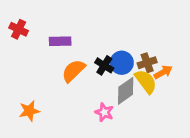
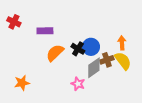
brown cross: (147, 63) -> (107, 60), moved
orange arrow: (163, 72) -> (122, 43), moved, turned -64
yellow semicircle: (146, 81) -> (123, 61), moved

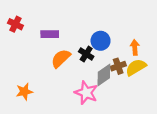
blue circle: (91, 47) -> (101, 41), moved
yellow semicircle: (123, 61) -> (136, 67), turned -84
pink star: (78, 84) -> (86, 93), size x1.5

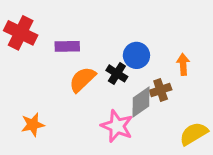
red cross: (15, 24) -> (21, 33), size x1.5
yellow semicircle: (136, 67) -> (194, 134), moved

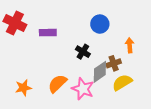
blue circle: (136, 55) -> (100, 24), moved
orange semicircle: (82, 79) -> (57, 84), moved
yellow semicircle: (194, 134) -> (122, 82), moved

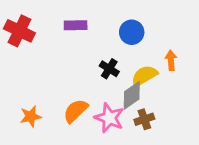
purple rectangle: (48, 33) -> (76, 25), moved
brown cross: (114, 63) -> (144, 119), moved
yellow semicircle: (122, 82) -> (144, 76), moved

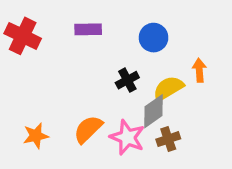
black cross: (109, 69) -> (127, 80), turned 30

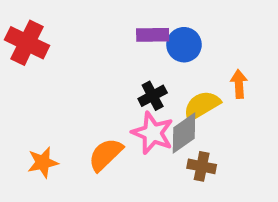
purple rectangle: (88, 29) -> (153, 35), moved
pink star: (127, 137) -> (153, 133), moved
brown cross: (168, 139) -> (202, 166), turned 30

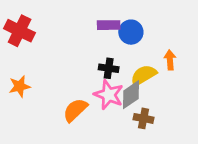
black cross: (153, 96) -> (109, 68), turned 36
orange star: (43, 162) -> (20, 86), moved

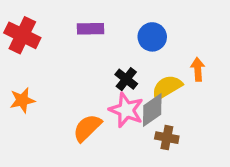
purple rectangle: (109, 25) -> (91, 29), moved
black cross: (109, 68) -> (126, 79), turned 30

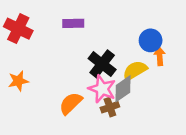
blue circle: (152, 37) -> (151, 40), moved
black cross: (126, 79) -> (102, 64), size x1.5
brown cross: (167, 138) -> (110, 107), moved, turned -30

